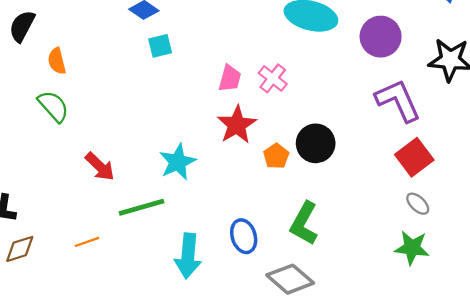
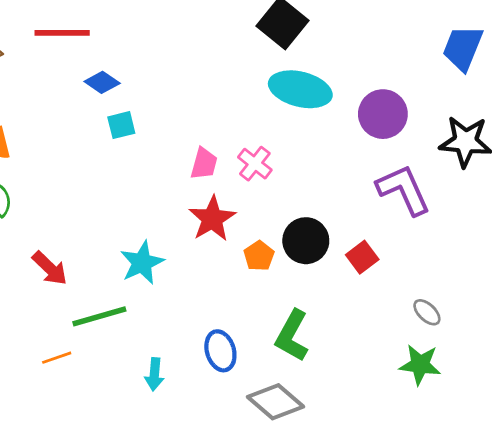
red square: (414, 157) -> (362, 257), moved, size x0.7
orange line: (87, 242) -> (57, 358), moved
cyan arrow: (188, 256) -> (154, 374), size x0.6

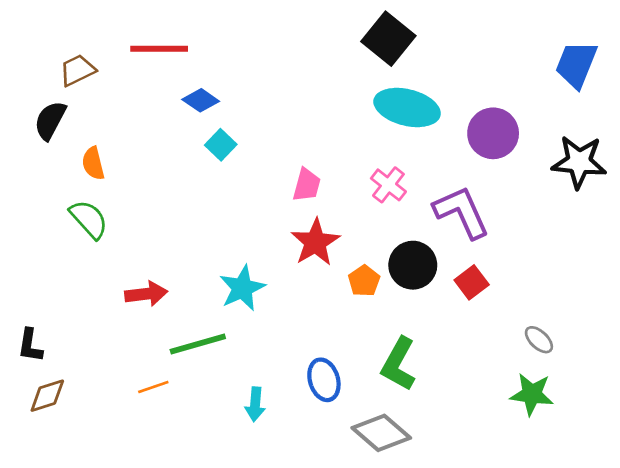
cyan square: (121, 125) -> (221, 145), turned -32
pink cross: (255, 164) -> (388, 185), moved
purple L-shape: (404, 190) -> (462, 212), moved
red arrow: (50, 268) -> (146, 294), turned -51

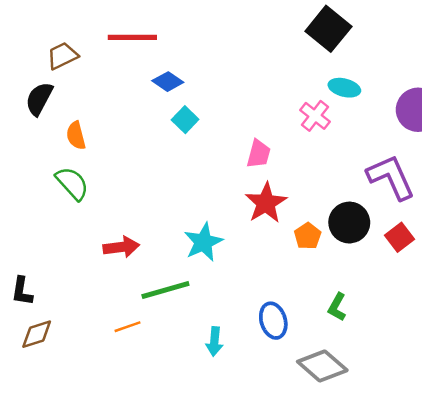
cyan ellipse: (407, 107) -> (344, 88), size x0.6
pink cross: (388, 185) -> (315, 116), moved
green L-shape: (398, 364) -> (337, 307), size x0.6

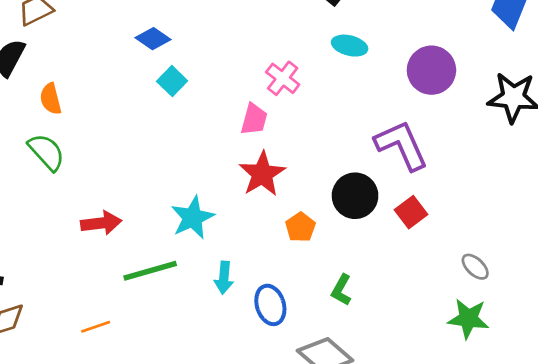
pink cross: (315, 116) -> (283, 78), moved
orange pentagon: (308, 236) -> (300, 227), moved
orange line: (127, 327) -> (96, 327), moved
cyan arrow: (214, 341) -> (224, 278), moved

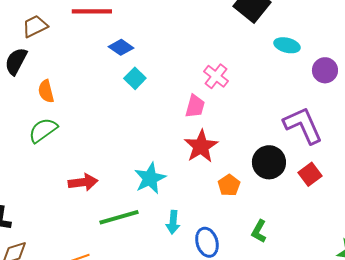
cyan ellipse: (350, 46) -> (287, 45), moved
purple circle: (431, 70) -> (325, 70), size x0.7
green semicircle: (46, 152) -> (43, 130), turned -84

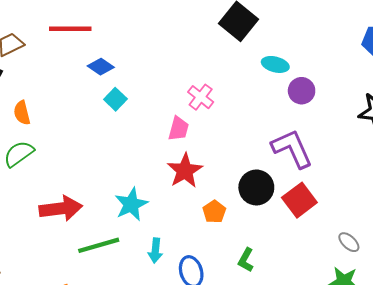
purple circle: (325, 70) -> (302, 91), moved
red square: (310, 174) -> (299, 200), size x1.4
red arrow: (83, 182) -> (61, 208), size x1.4

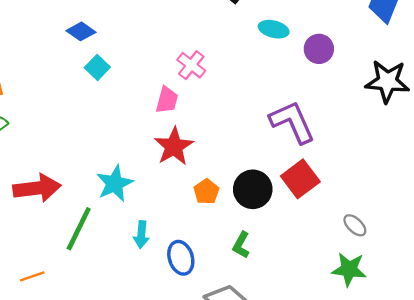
purple circle: (302, 91) -> (319, 49), moved
black circle: (256, 187) -> (253, 189), moved
green line: (99, 245) -> (79, 229), turned -48

